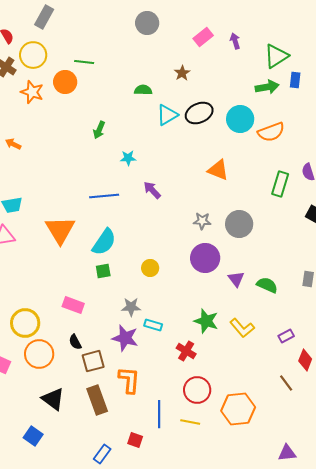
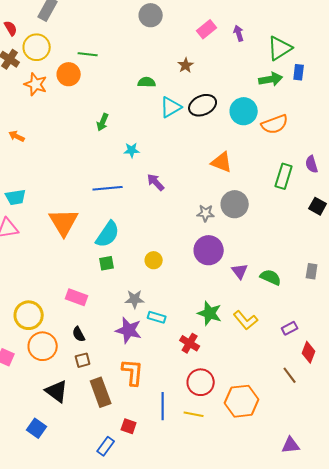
gray circle: (239, 224) -> (235, 204), moved
brown square: (93, 361) -> (83, 360), moved, size x0.7
red square: (135, 440) -> (129, 426), moved

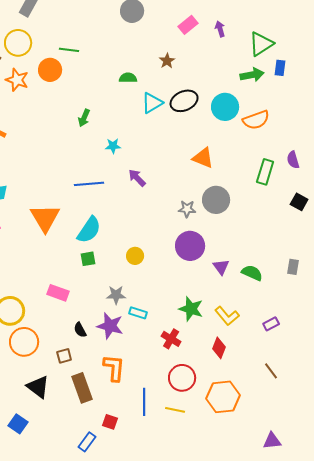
black semicircle: (79, 334) -> (80, 330), moved
red diamond: (309, 352) -> (219, 348), moved

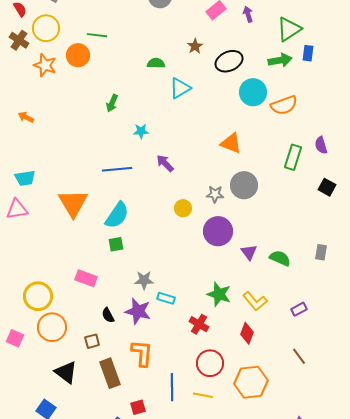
black ellipse: (184, 101) -> (229, 61), moved
yellow circle: (135, 256) -> (183, 208), moved
red square: (110, 422) -> (138, 407), turned -35

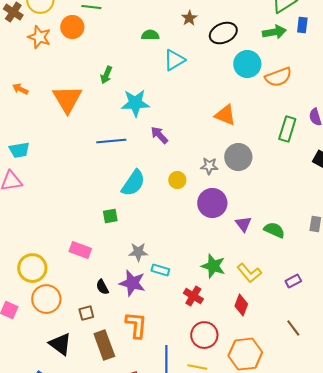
cyan star: (141, 131) -> (135, 103), size x1.8
orange triangle: (73, 203) -> (67, 99), moved
cyan semicircle: (117, 215) -> (133, 183), moved

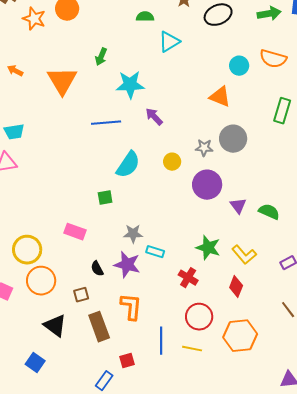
cyan circle: (247, 64) -> (239, 66), moved, size x0.7
orange semicircle: (278, 77) -> (273, 59), turned 36

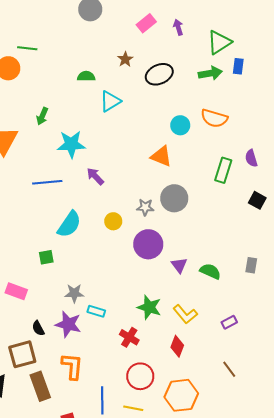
brown square: (81, 295) -> (22, 354), size x1.8

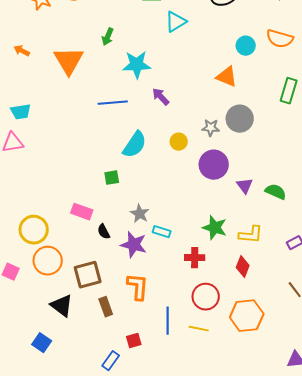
gray star: (74, 293) -> (140, 214), turned 30
yellow L-shape: (185, 314) -> (251, 235), turned -45
black semicircle: (38, 328) -> (104, 232), moved
red cross: (129, 337) -> (195, 258), turned -30
brown rectangle: (40, 386) -> (106, 307), size x0.7

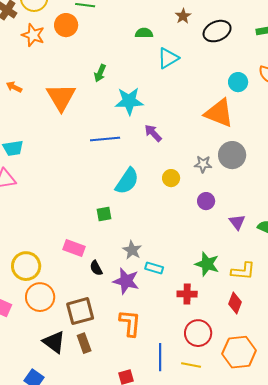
orange triangle: (227, 77) -> (219, 113), size x1.4
purple circle: (214, 165) -> (206, 201), size x0.6
brown rectangle: (106, 307) -> (84, 343), moved

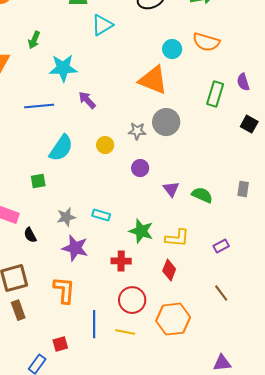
gray star: (132, 250) -> (66, 217), turned 30
cyan rectangle: (154, 268) -> (101, 215), moved
purple star: (126, 281) -> (75, 248), moved

